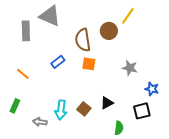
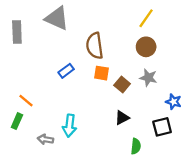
gray rectangle: (26, 31) -> (17, 32), moved
brown circle: (109, 31) -> (146, 47), moved
orange line: (23, 74) -> (26, 101), moved
brown square: (84, 109) -> (122, 85), moved

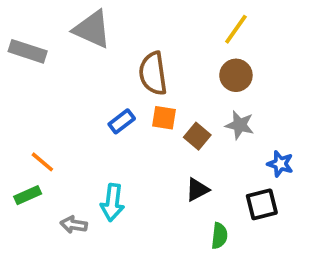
gray rectangle: (17, 32) -> (28, 51), turned -70
blue rectangle: (66, 71) -> (122, 121), moved
green rectangle: (17, 121) -> (28, 195), turned 42

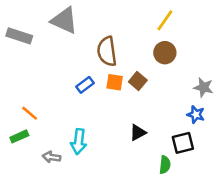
gray star: (240, 125) -> (204, 87), moved
brown square: (197, 136) -> (138, 81), moved
green semicircle: (219, 236) -> (165, 165), moved

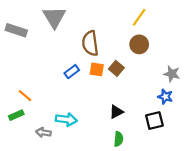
gray triangle: (64, 20) -> (54, 17), turned 35
cyan arrow: (79, 142) -> (66, 119), turned -90
green semicircle: (165, 165) -> (119, 139), moved

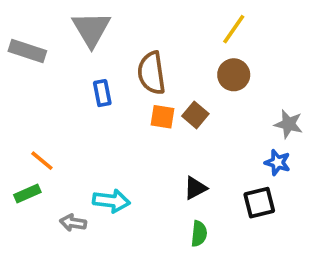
blue rectangle: (72, 72) -> (102, 93), moved, turned -64

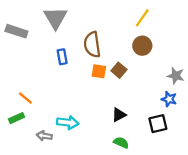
green semicircle: (199, 234) -> (121, 143), turned -72

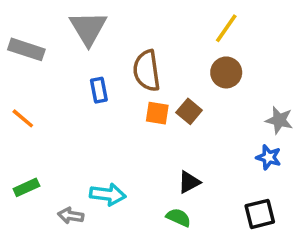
orange line: (25, 98) -> (23, 118), moved
black square: (158, 124) -> (260, 214), moved
green semicircle: (121, 143) -> (178, 217), moved

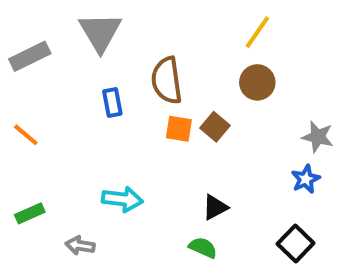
gray rectangle: (26, 49) -> (30, 56), turned -44
blue star: (269, 157) -> (306, 179), turned 30
cyan arrow: (108, 194) -> (122, 199), moved
black square: (260, 214) -> (296, 244), turned -32

